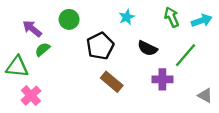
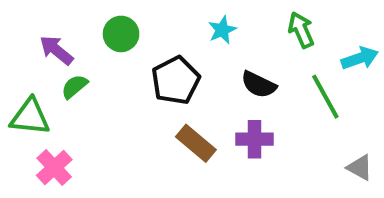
cyan arrow: (202, 21) -> (360, 58), moved
green line: (186, 55) -> (325, 97), turned -70
purple cross: (162, 79) -> (255, 139), moved

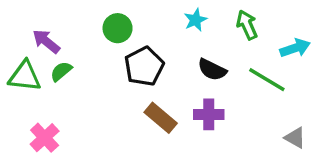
cyan star: (222, 30) -> (196, 20), moved
green circle: (121, 34) -> (118, 28), moved
green line: (325, 97) -> (267, 80), turned -30
green triangle: (30, 117) -> (25, 76), moved

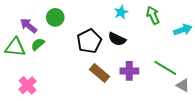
green circle: (118, 28) -> (55, 17), moved
black semicircle: (212, 70) -> (117, 39), moved
green line: (267, 80) -> (165, 68), moved

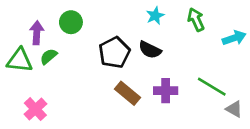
purple arrow: (29, 26) -> (37, 33), turned 54

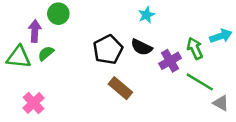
green arrow: (196, 20) -> (195, 48), moved
green circle: (71, 22) -> (58, 14), moved
purple cross: (166, 91) -> (170, 61), moved, turned -30

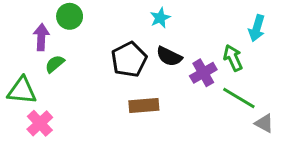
cyan star: (146, 15) -> (160, 18), moved
cyan arrow: (221, 36) -> (257, 28), moved, turned 125
green triangle: (19, 57) -> (22, 91), moved
brown rectangle: (120, 88) -> (144, 105), turned -45

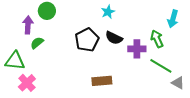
purple cross: (203, 73) -> (137, 49), turned 30
brown rectangle: (144, 105) -> (102, 81), moved

